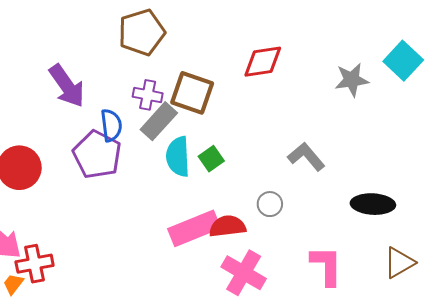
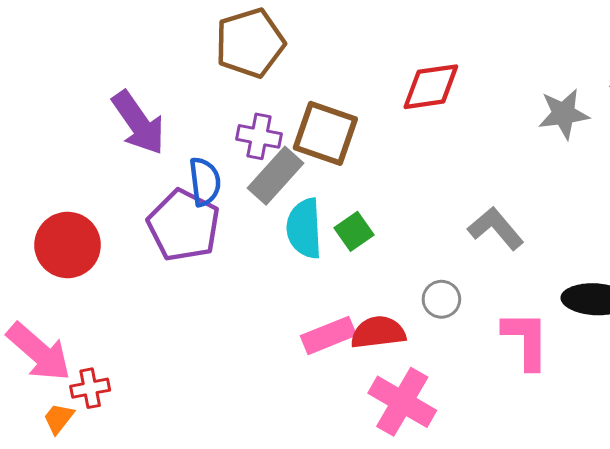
pink rectangle: (194, 228) -> (328, 335), size x0.7
red cross: (35, 264) -> (90, 388), size x0.7
pink L-shape: (326, 266) -> (526, 340), moved

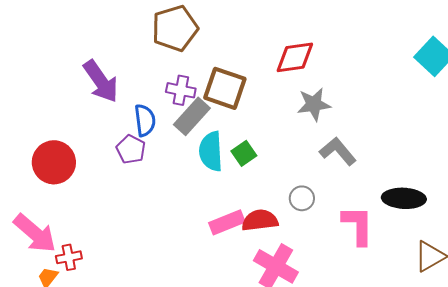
gray star: (564, 114) -> (314, 104), moved
purple pentagon: (184, 225) -> (131, 149), size x0.6

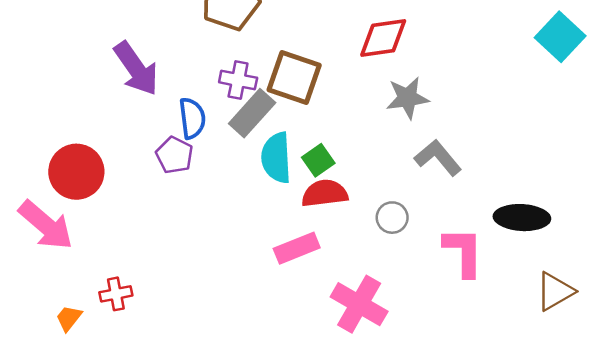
red semicircle: (260, 220) -> (325, 193), moved
pink arrow: (35, 233) -> (46, 225), moved
red cross: (69, 257) -> (116, 294), moved

